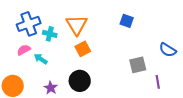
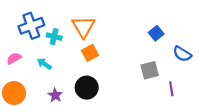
blue square: (127, 21) -> (156, 33), moved, turned 32
pink semicircle: (24, 50) -> (14, 58), moved

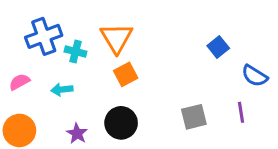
cyan arrow: (44, 64) -> (62, 89), turned -40
gray square: (150, 70) -> (194, 117), moved
purple line: (171, 89) -> (241, 112), moved

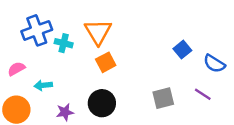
blue square: (218, 47) -> (182, 50), moved
cyan arrow: (62, 89) -> (43, 85), moved
purple line: (241, 112) -> (203, 94), turned -48
purple star: (77, 134) -> (65, 112), turned 30

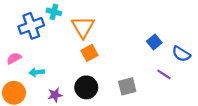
cyan cross: (64, 43) -> (54, 12), moved
purple line: (203, 94) -> (164, 74), moved
gray square: (163, 98) -> (127, 86), moved

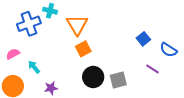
cyan arrow: (37, 72) -> (34, 67), turned 56
black circle: (86, 87) -> (93, 77), moved

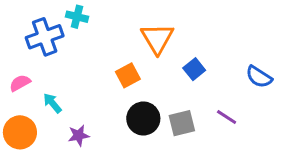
orange triangle: (77, 25) -> (157, 38), moved
blue square: (143, 39) -> (194, 69), moved
purple line: (152, 69) -> (227, 117), moved

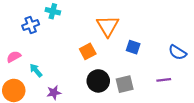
blue cross: (45, 37) -> (31, 25), size x0.7
blue square: (194, 69) -> (133, 47), turned -32
purple line: (227, 117) -> (164, 80), moved, turned -40

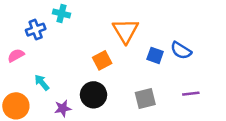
blue semicircle: (177, 52) -> (181, 50), moved
pink semicircle: (14, 57) -> (16, 55), moved
black circle: (98, 81) -> (94, 95), moved

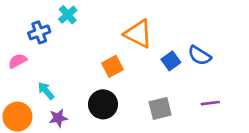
cyan cross: (61, 14) -> (68, 15), turned 35
orange triangle: (126, 31) -> (138, 34), turned -32
blue square: (155, 55) -> (171, 61), turned 35
purple star: (63, 108) -> (58, 118), moved

